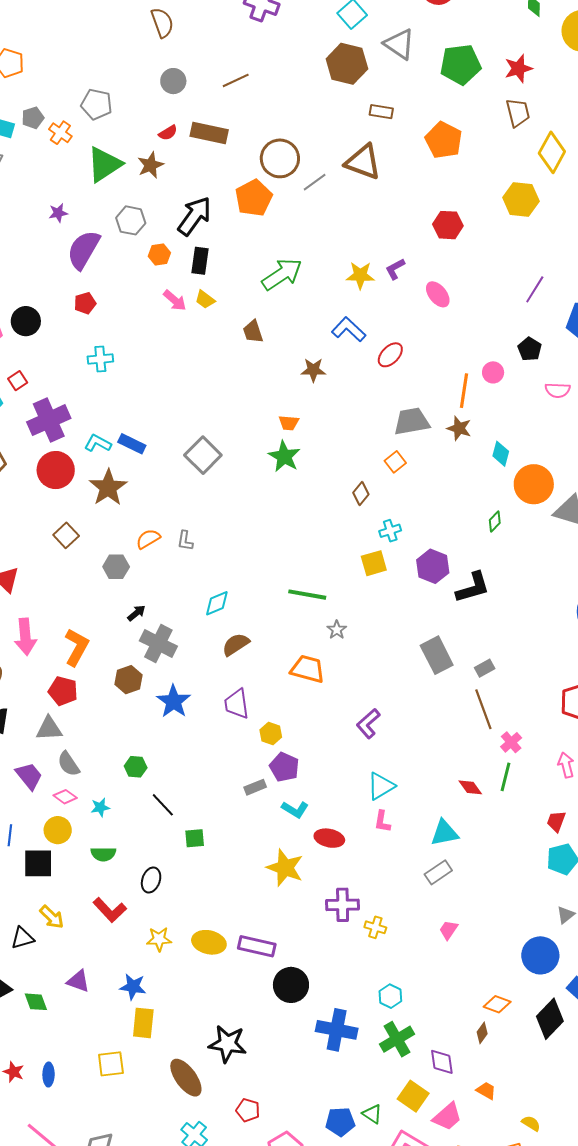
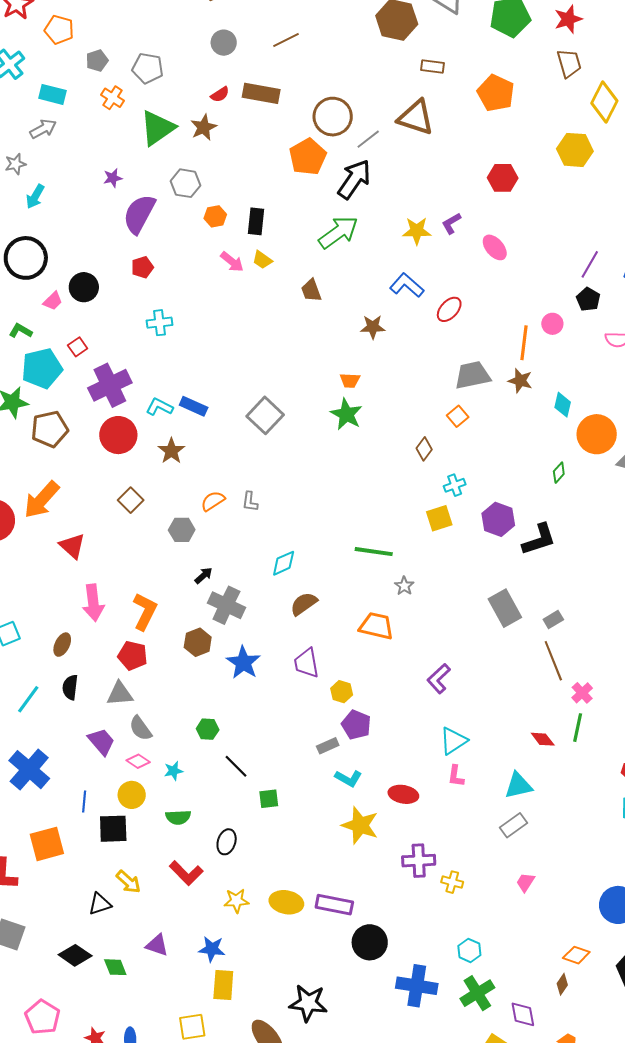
gray pentagon: (33, 118) -> (97, 61), moved
black arrow: (195, 216) -> (354, 179), moved
purple line: (535, 289) -> (590, 264), moved
brown star: (108, 488) -> (171, 451), size x0.7
cyan L-shape: (295, 809) -> (348, 778), moved

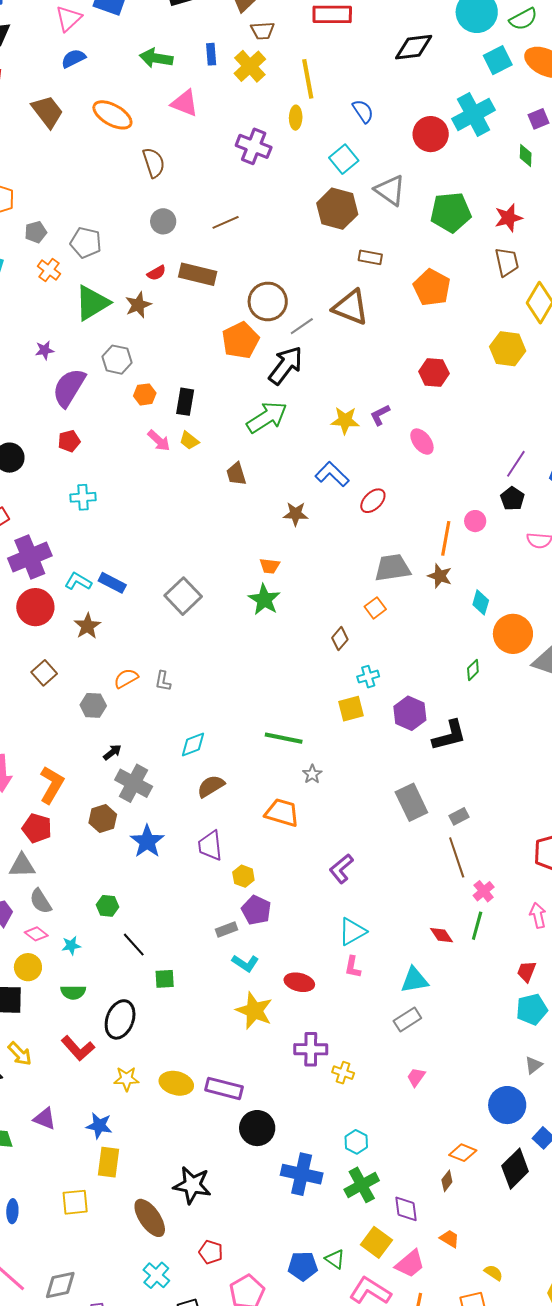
black ellipse: (227, 842) -> (120, 1019), size x1.5

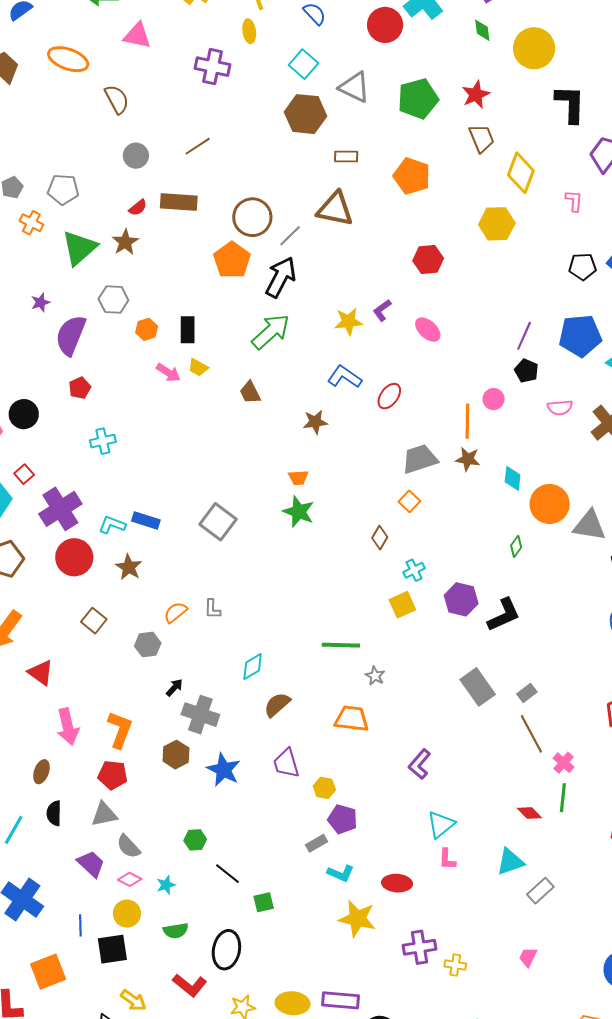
gray rectangle: (407, 1019) -> (540, 891), moved

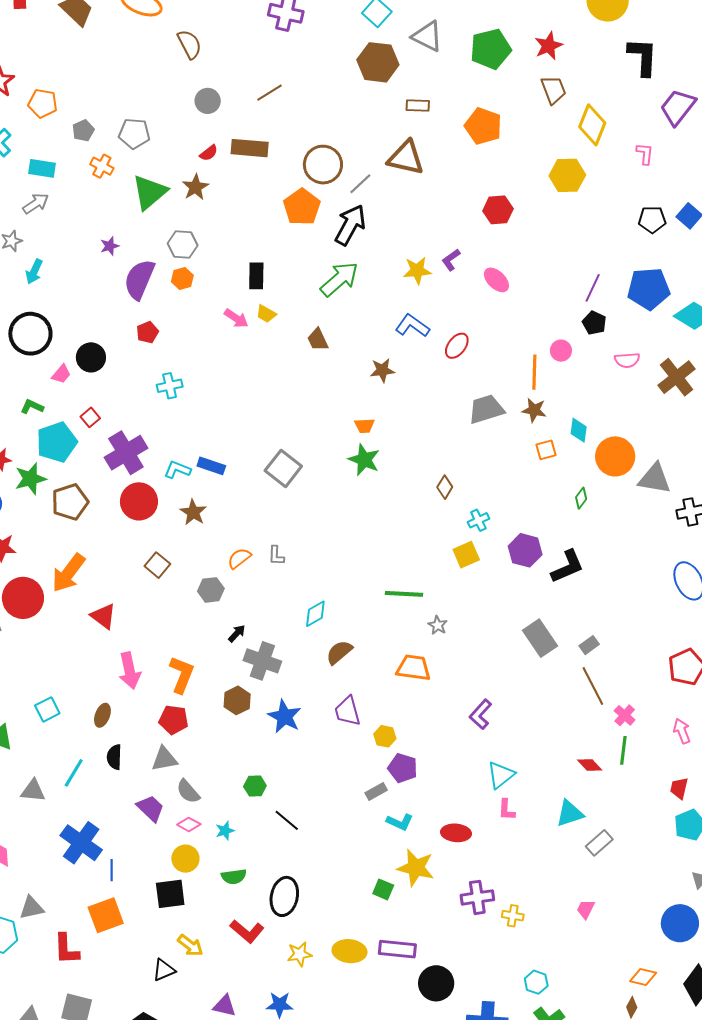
orange hexagon: (147, 329) -> (182, 278), moved
orange square: (409, 501) -> (546, 450), moved, turned 30
green square: (264, 902) -> (383, 889), moved, turned 35
blue line: (80, 925) -> (112, 870), moved

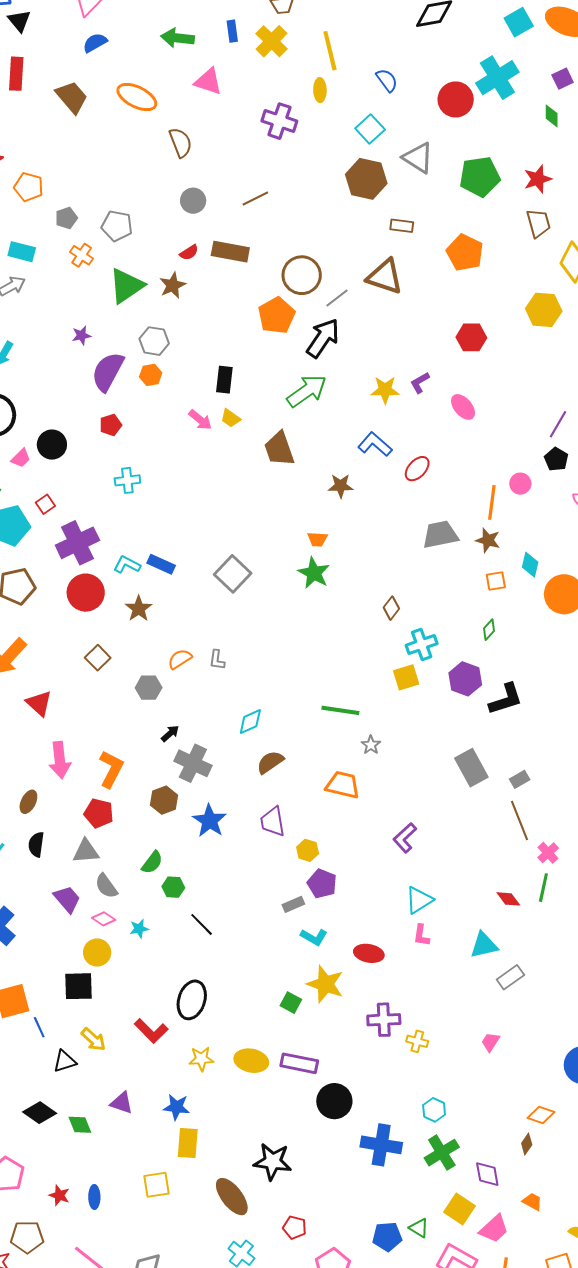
brown trapezoid: (318, 340) -> (279, 449), size x1.5
green diamond: (581, 498) -> (489, 630), moved
cyan cross: (478, 520) -> (422, 644), size x1.4
blue line: (112, 870) -> (39, 1027), moved, turned -30
green semicircle: (234, 877) -> (152, 862), moved, turned -50

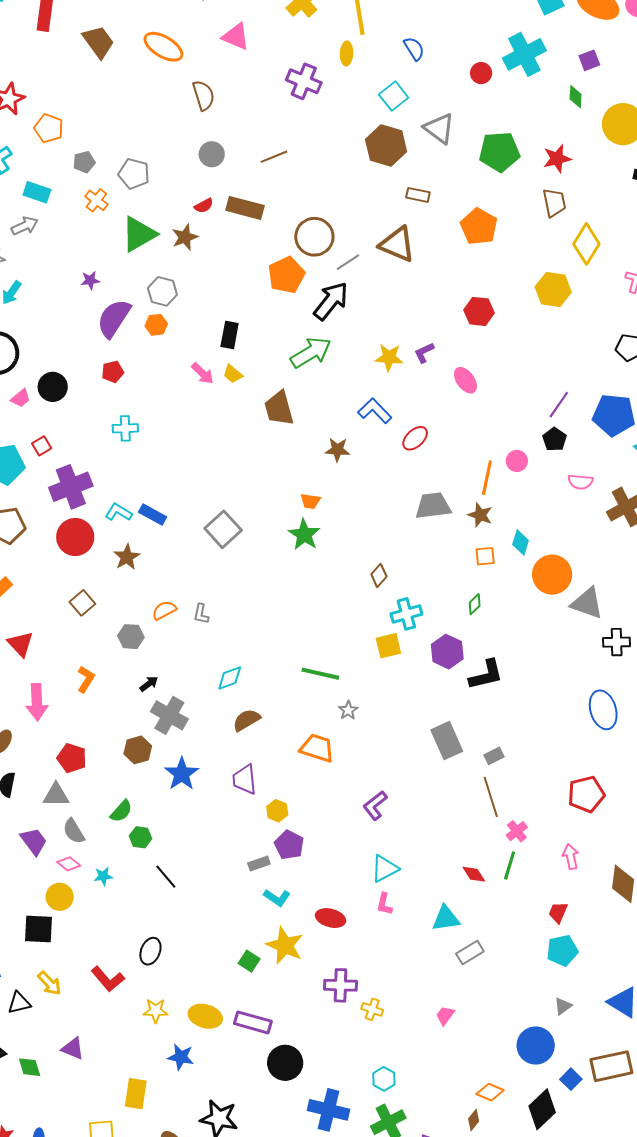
red circle: (456, 99) -> (481, 73), size x0.6
orange L-shape: (111, 769) -> (86, 679), moved, size x0.7
black ellipse: (192, 1000) -> (150, 951), size x0.7
blue star: (176, 1107) -> (181, 1057), moved

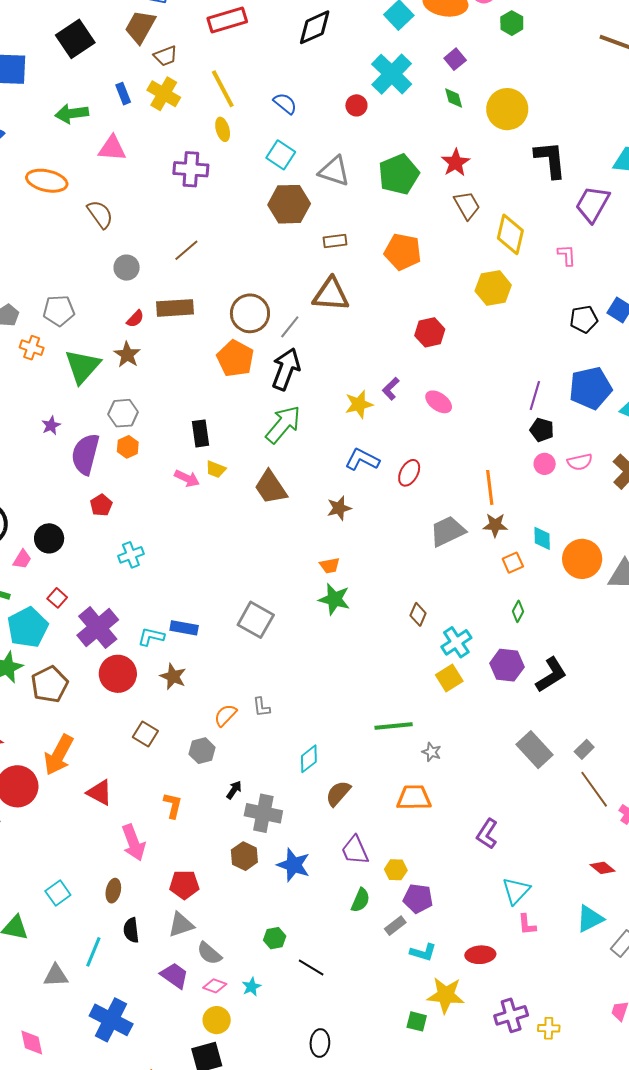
pink circle: (517, 461) -> (545, 464), moved
green semicircle: (121, 811) -> (360, 900), moved

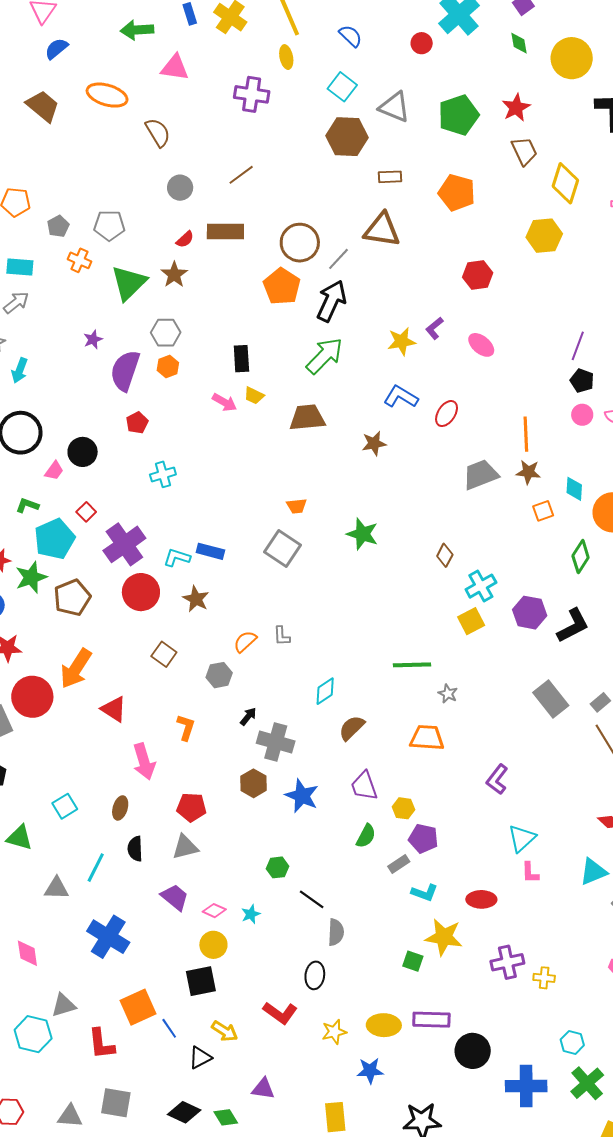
brown trapezoid: (271, 487) -> (307, 418), turned 114
orange trapezoid: (330, 566) -> (297, 506), moved
green diamond: (518, 611) -> (581, 557), moved, size x1.5
gray semicircle: (209, 953) -> (336, 932), moved, turned -132

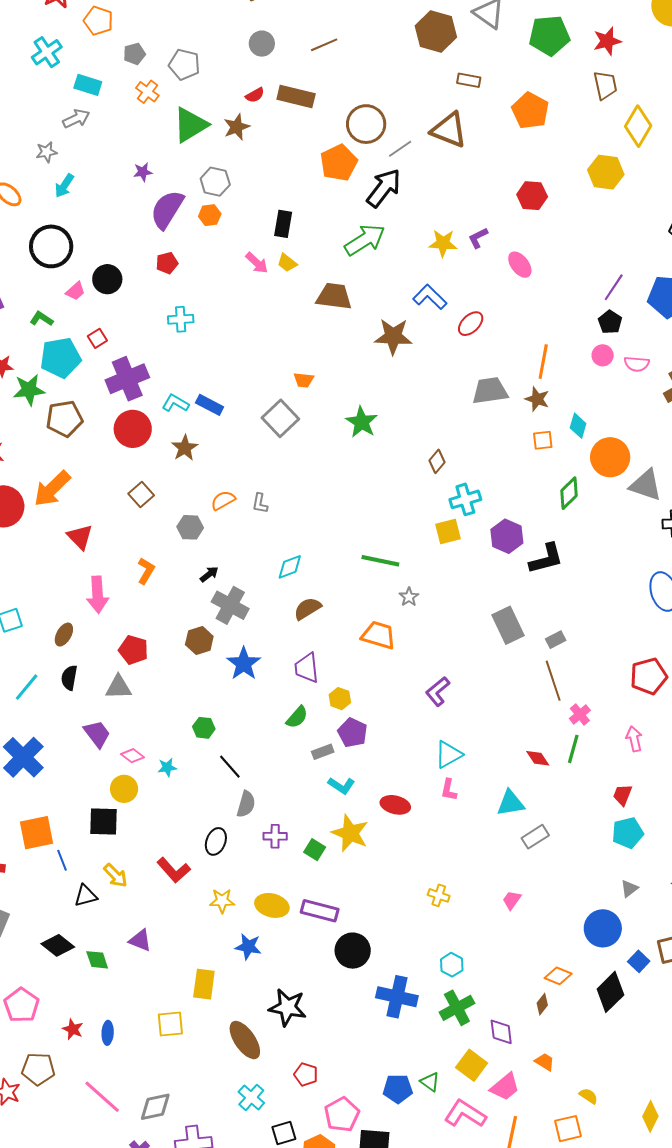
brown star: (374, 443) -> (393, 336), size x1.5
purple cross: (507, 962) -> (275, 836), moved, size x0.7

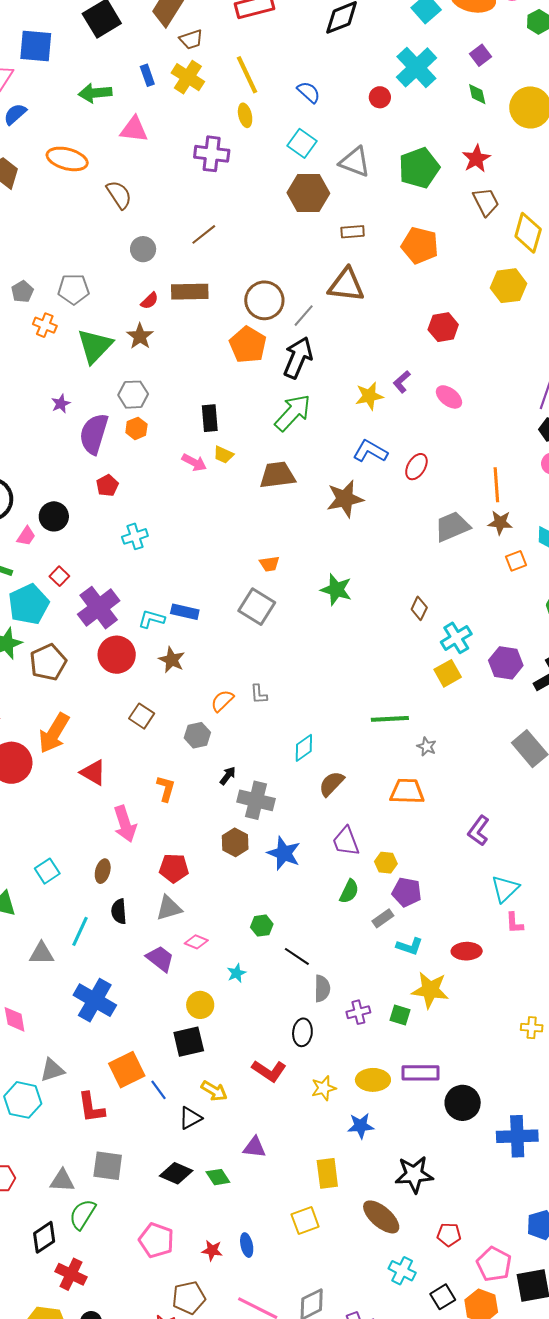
pink diamond: (132, 756) -> (196, 942), moved

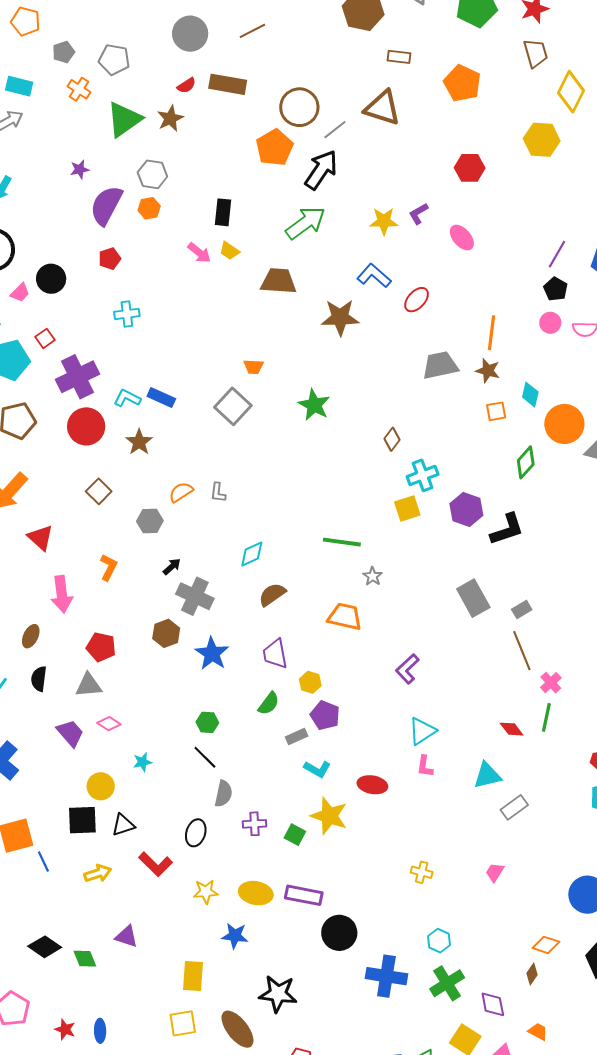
gray circle: (143, 249) -> (190, 34), size x1.4
green hexagon: (262, 926) -> (207, 722), moved
yellow arrow: (214, 1091) -> (98, 873), turned -60
black triangle: (190, 1118) -> (123, 825), moved
yellow square: (305, 1221) -> (183, 1023), moved

